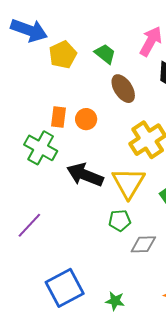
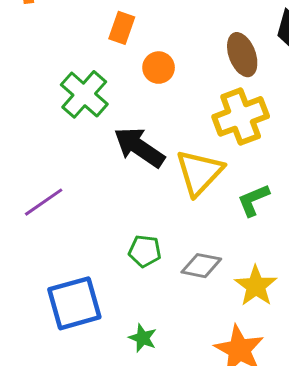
brown ellipse: (123, 89) -> (242, 55), moved
orange rectangle: (58, 117) -> (122, 28), moved
green pentagon: (120, 220) -> (145, 251), moved

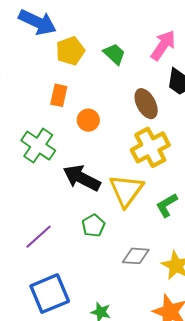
purple line: (44, 202) -> (39, 237), moved
green pentagon: (145, 251) -> (93, 226), moved, turned -30

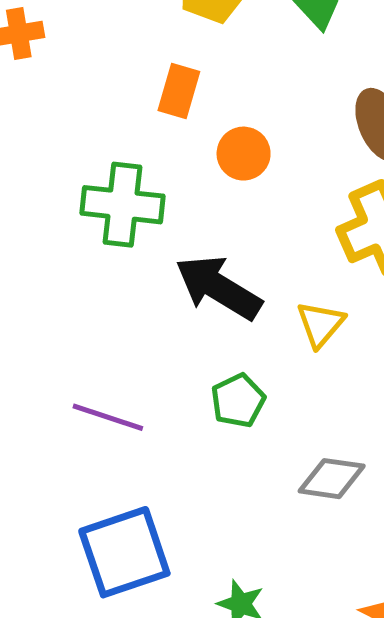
green cross: (38, 146) -> (123, 205), turned -32
yellow triangle: (126, 190) -> (320, 324), size x0.6
purple line: (39, 237) -> (108, 417), turned 56

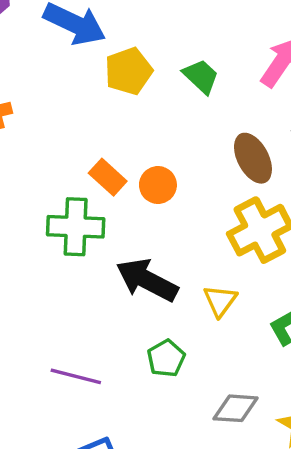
orange rectangle: (179, 91) -> (108, 177), moved, turned -60

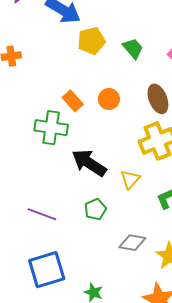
orange circle: (158, 185) -> (109, 99), moved

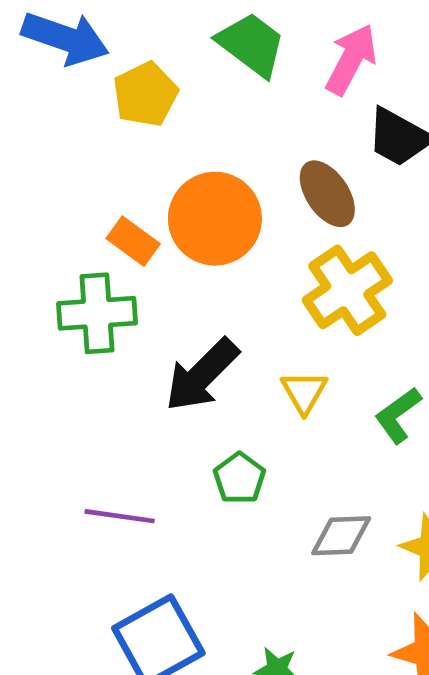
green trapezoid: (133, 48) -> (251, 44), moved, size x1.4
orange circle: (109, 99) -> (215, 219), size x1.8
black arrow: (89, 163) -> (202, 375), turned -66

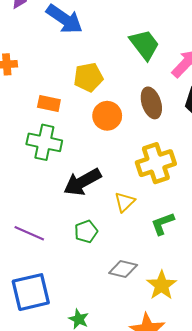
yellow pentagon: (145, 94) -> (88, 77), moved
brown ellipse: (327, 194) -> (151, 103), moved
orange circle: (215, 219) -> (107, 116), size x0.7
orange rectangle: (133, 241) -> (49, 103), moved, turned -40

